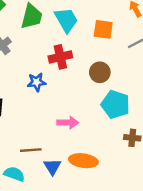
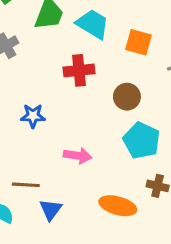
cyan trapezoid: (66, 20) -> (93, 24), turned -36
blue star: (37, 82) -> (33, 116), moved
orange ellipse: (83, 161) -> (118, 206), moved

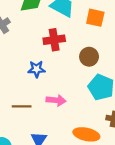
blue star: (33, 116) -> (37, 69), moved
brown line: (26, 185) -> (22, 106), moved

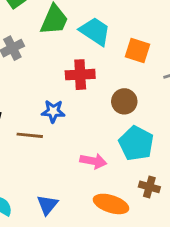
pink arrow: (56, 100) -> (93, 161), moved
brown line: (22, 106) -> (30, 135), moved

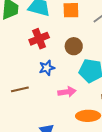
blue star: (53, 111) -> (47, 68), moved

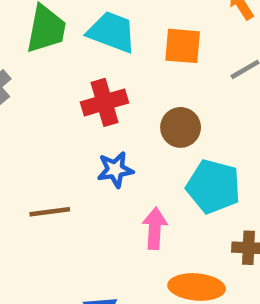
pink arrow: (67, 92) -> (155, 228), turned -84

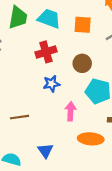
brown line: (50, 212) -> (19, 117), moved

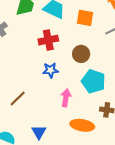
brown line: (19, 117) -> (18, 98), turned -42

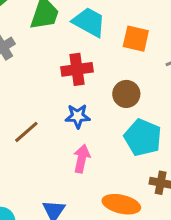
brown line: (18, 98) -> (26, 132), moved
pink arrow: (66, 98) -> (82, 159), moved

